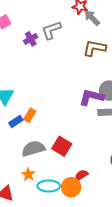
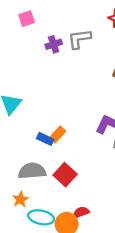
orange rectangle: (30, 115) -> (58, 134), moved
blue rectangle: (16, 121) -> (45, 139), moved, turned 48

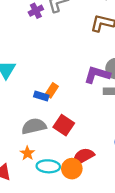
red semicircle: (81, 212) -> (83, 156), size x1.5

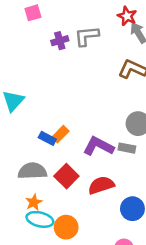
purple L-shape: (97, 75) -> (98, 146), moved
orange star: (27, 153) -> (34, 202), moved
red semicircle: (83, 156) -> (101, 185), moved

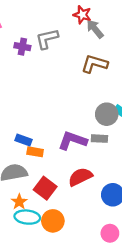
purple cross: (60, 41) -> (22, 47), turned 35
orange rectangle: (60, 134) -> (35, 152), moved, turned 63
red square: (66, 176) -> (45, 188), moved

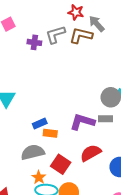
red star: (82, 15) -> (76, 12), moved
brown L-shape: (94, 64) -> (81, 35), moved
blue rectangle: (24, 140) -> (40, 123), turned -40

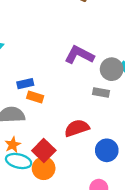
purple L-shape: (82, 122) -> (79, 55), moved
red square: (61, 164) -> (44, 151), moved

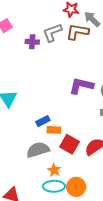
orange star: (13, 145) -> (54, 170), moved
red square: (44, 151) -> (70, 144), moved

